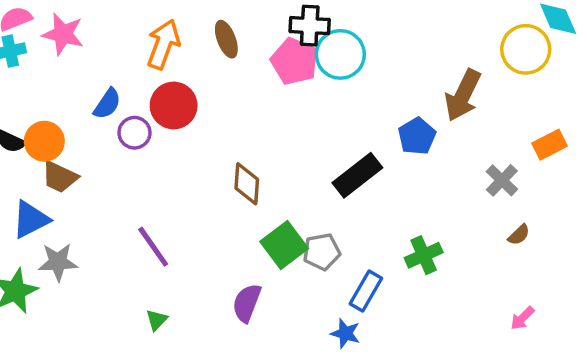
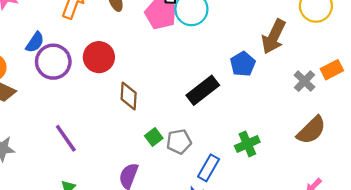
red circle: (174, 105) -> (99, 57), moved
purple circle: (134, 133) -> (53, 62), size x1.6
gray cross: (502, 180) -> (304, 81), moved
brown semicircle: (519, 235) -> (311, 130), size x2.0
green square: (284, 245) -> (154, 137), size x0.6

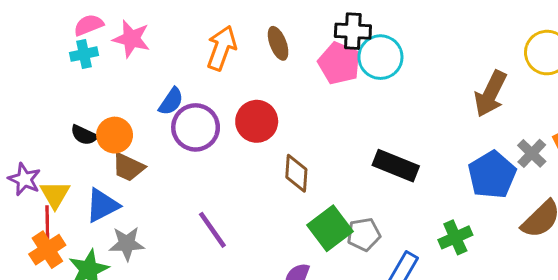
blue pentagon: (243, 64) -> (492, 175), moved, size x1.4
black rectangle: (203, 90) -> (396, 166), turned 60
green square: (154, 137) -> (330, 228), size x1.8

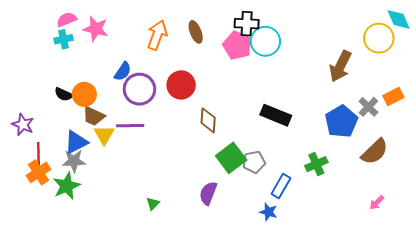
yellow triangle: (55, 195) -> (104, 135), moved
purple line: (212, 230) -> (130, 126), moved, turned -56
gray star: (127, 244) -> (74, 161), moved

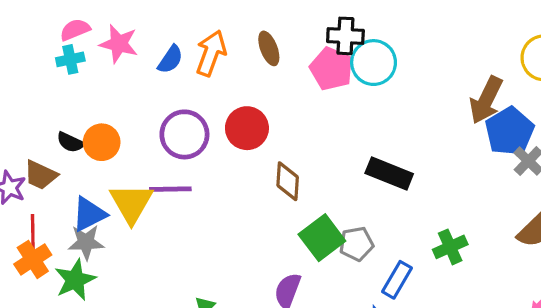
blue semicircle: (123, 71) -> (170, 59), moved
brown trapezoid: (94, 116) -> (41, 175), moved
blue pentagon: (341, 121) -> (510, 131), moved
yellow triangle: (104, 135) -> (131, 203), size x1.4

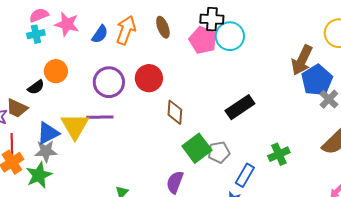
black semicircle: (70, 142) -> (36, 87), turned -60
orange circle: (102, 142) -> (56, 71), moved
black rectangle: (389, 173) -> (240, 107), turned -56

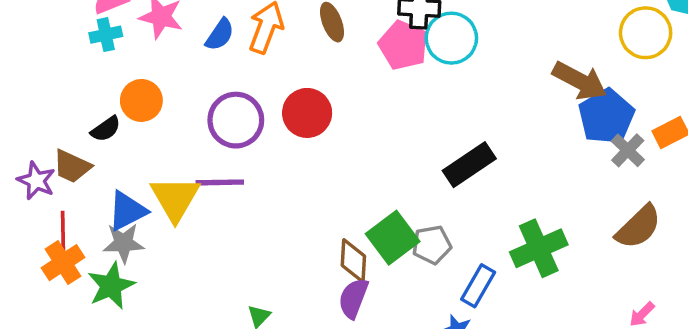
brown arrow: (302, 60) -> (580, 81), turned -88
brown diamond: (175, 112) -> (353, 261), moved
green cross: (279, 154) -> (539, 248), size x1.4

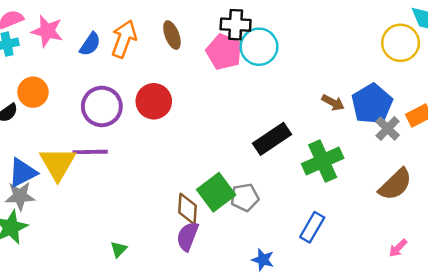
brown arrow: (580, 81) -> (333, 103), moved, size x0.6
green cross: (539, 248) -> (323, 161), moved
blue rectangle: (478, 286) -> (312, 227), moved

